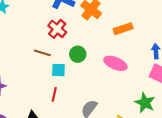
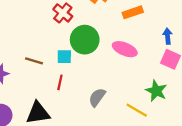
brown line: (42, 53) -> (34, 61), moved
green circle: (78, 54) -> (85, 40), size x1.6

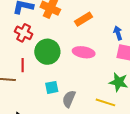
cyan square: (64, 57) -> (52, 87), moved
red line: (60, 82) -> (23, 65), moved

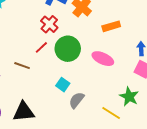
red line: (23, 65) -> (41, 47), moved, turned 32
cyan square: (52, 87) -> (63, 85), turned 32

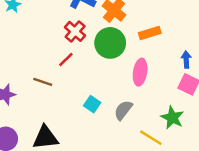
green circle: (68, 49) -> (110, 43), moved
pink ellipse: (103, 59) -> (140, 72), turned 75
gray semicircle: (77, 100) -> (123, 110), moved

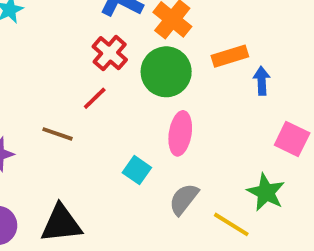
blue arrow: (186, 60) -> (262, 81), moved
pink ellipse: (140, 72) -> (180, 133), moved
gray semicircle: (123, 110) -> (184, 199), moved

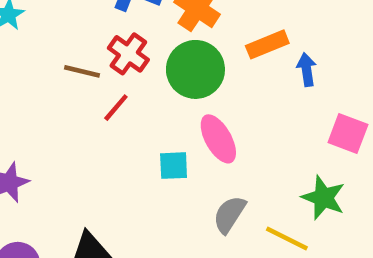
pink ellipse: (180, 133) -> (218, 139), turned -33
brown line: (57, 134) -> (82, 71), moved
cyan square: (137, 170) -> (174, 166), moved, turned -32

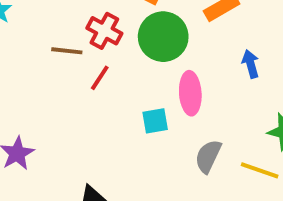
blue arrow: (307, 70) -> (251, 64), moved
pink ellipse: (218, 139) -> (190, 93), turned 33

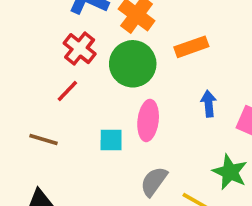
brown line: (67, 51) -> (43, 139), moved

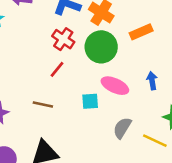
blue arrow: (209, 104) -> (152, 81), moved
pink ellipse: (148, 120) -> (115, 86), turned -68

